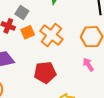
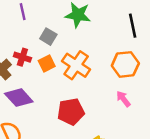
gray square: (22, 12) -> (48, 37), moved

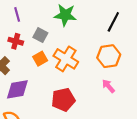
black line: (133, 26) -> (113, 22), turned 42
red cross: (22, 57) -> (16, 41), moved
purple diamond: (19, 98) -> (17, 89), turned -55

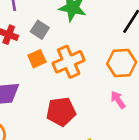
orange cross: (66, 59) -> (69, 62), turned 30

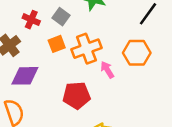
pink arrow: (118, 100) -> (107, 70), moved

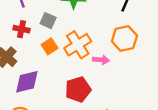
pink arrow: (107, 70) -> (101, 60), turned 140

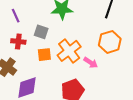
orange square: (50, 46) -> (44, 55), turned 32
pink arrow: (101, 60) -> (91, 63), turned 32

